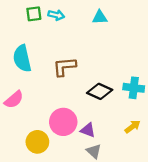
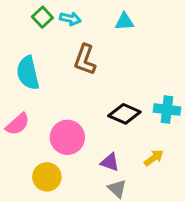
green square: (34, 14) -> (42, 17), turned -35
brown L-shape: (64, 67) -> (85, 60), moved, turned -65
pink circle: (63, 122) -> (67, 137), moved
yellow arrow: (133, 127) -> (154, 158), moved

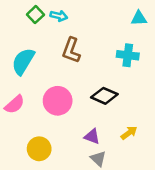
cyan triangle: (124, 22) -> (139, 18), moved
cyan semicircle: (28, 73) -> (23, 61), turned 44
cyan cross: (167, 110) -> (128, 55), moved
pink circle: (67, 137) -> (58, 101), moved

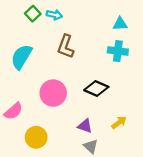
cyan triangle: (139, 18) -> (120, 24), moved
pink semicircle: (15, 104) -> (13, 111), moved

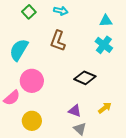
cyan arrow: (54, 15) -> (61, 11), moved
cyan cross: (118, 51) -> (104, 45), turned 30
pink circle: (53, 93) -> (32, 81), moved

